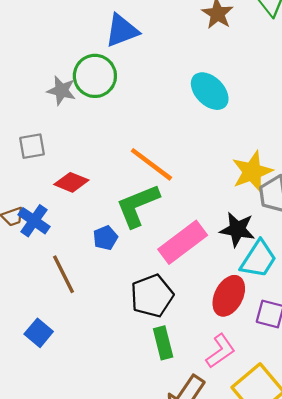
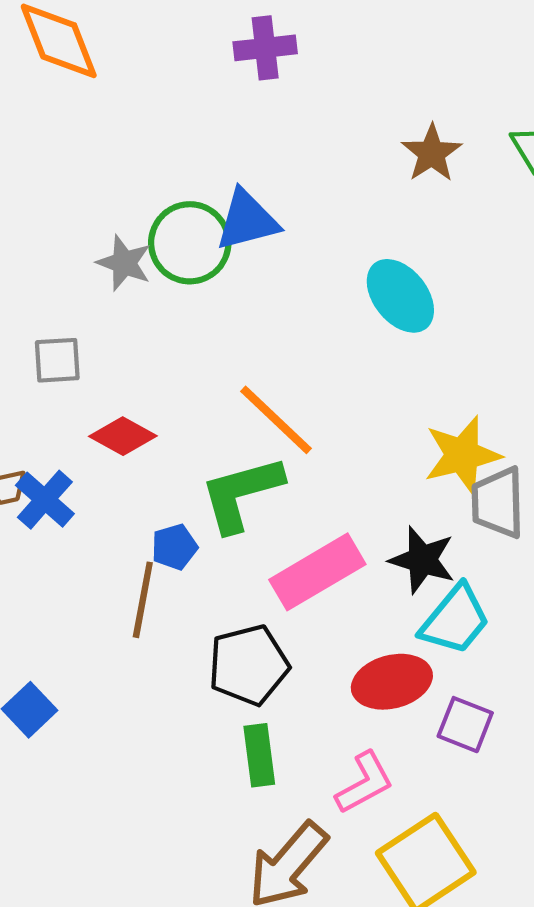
blue triangle: (122, 31) -> (247, 220), moved
brown line: (63, 274) -> (143, 600), moved, turned 30
red ellipse: (229, 296) -> (392, 682), turned 42

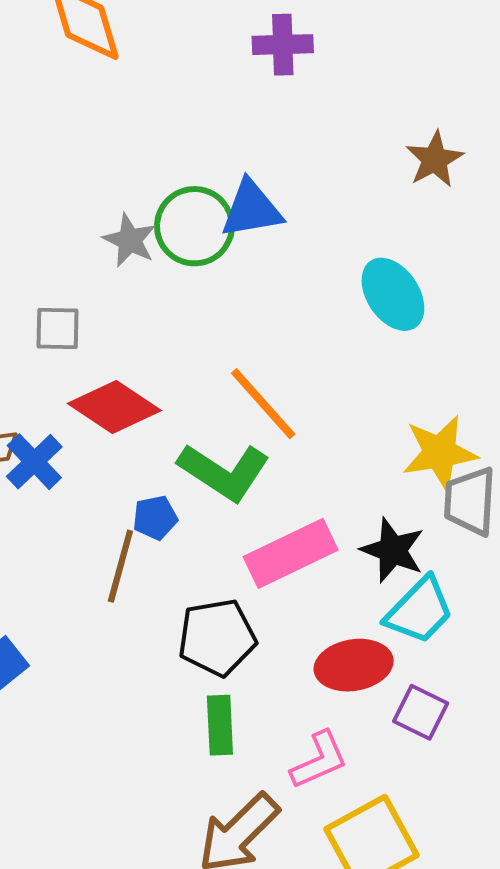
red diamond: (123, 436) -> (114, 407), size x1.4
green L-shape: (241, 494) -> (224, 472), turned -136

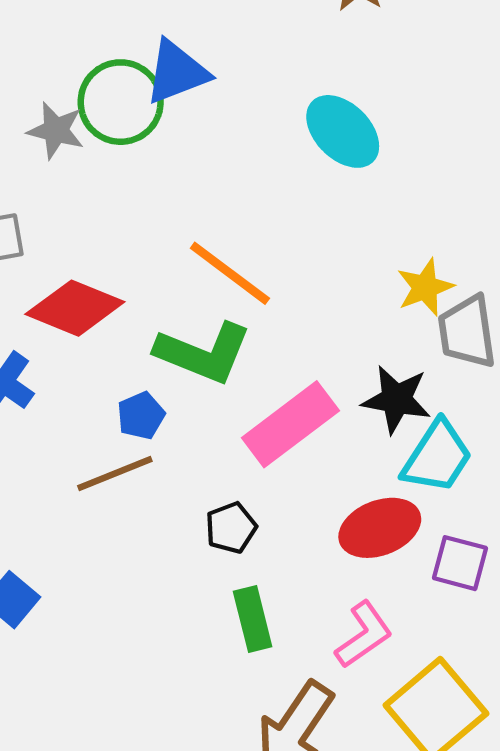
yellow star: (440, 453) -> (425, 287), size x0.7
brown line: (120, 566) -> (115, 473), turned 64
black pentagon: (217, 637) -> (231, 528), size x0.6

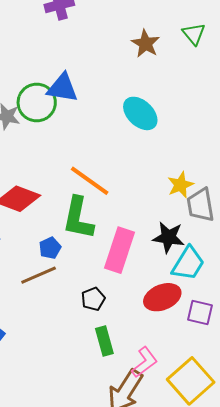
blue triangle: (177, 72) -> (62, 88), turned 32
green L-shape: (203, 353) -> (78, 218), turned 81
pink rectangle: (290, 424) -> (120, 250), turned -33
pink L-shape: (364, 635) -> (145, 362), moved

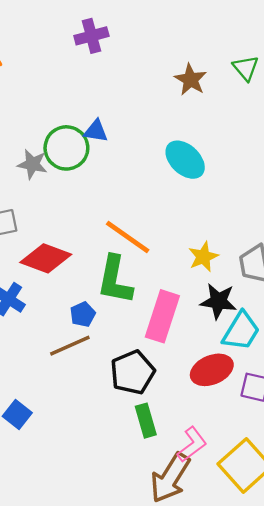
blue triangle: (62, 88) -> (96, 131), size x0.7
yellow star: (180, 185) -> (203, 257), moved
black pentagon: (93, 299) -> (133, 372), size x1.6

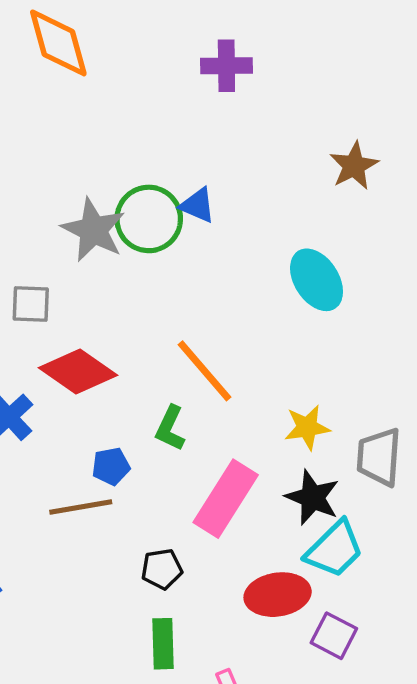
gray star: (32, 164) -> (93, 230), size x1.4
green L-shape: (115, 280) -> (170, 428), size x0.6
black pentagon: (133, 372) -> (162, 569), size x0.6

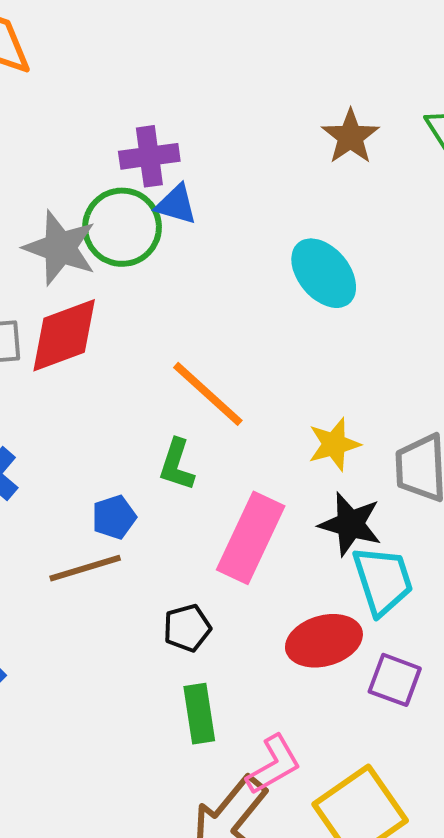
purple cross: (226, 66) -> (149, 156), moved
red diamond: (78, 371) -> (64, 335), moved, turned -48
cyan trapezoid: (334, 549) -> (383, 580), turned -56

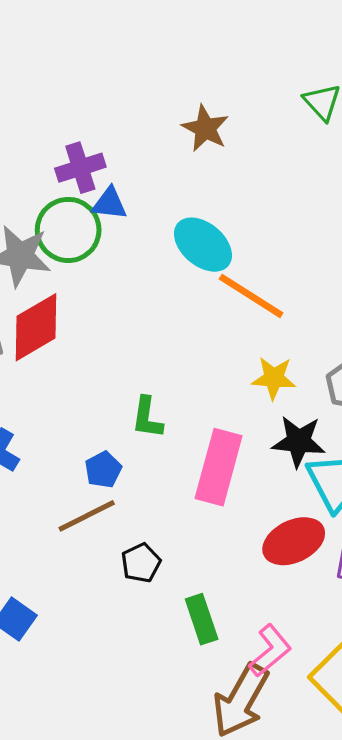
brown star: (350, 137) -> (205, 128), moved
cyan ellipse: (324, 273) -> (203, 245), moved
orange line: (208, 394) -> (251, 296), moved
yellow star: (334, 444) -> (274, 378), turned 30
black pentagon: (187, 628) -> (141, 563), moved

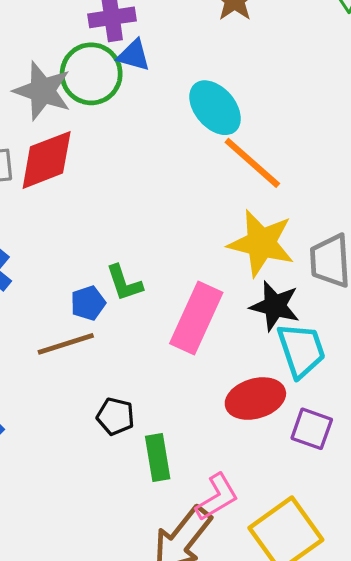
yellow star: (274, 378) -> (261, 243), size x1.6
green L-shape: (147, 418) -> (124, 283), moved, turned -36
black pentagon: (141, 563) -> (115, 416), moved, turned 30

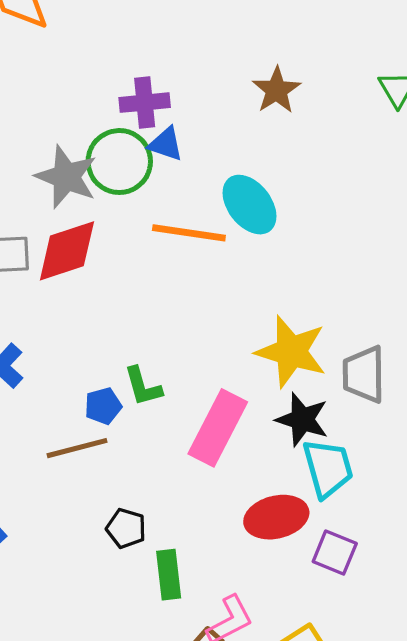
orange line: (252, 163) -> (189, 233), moved, turned -36

